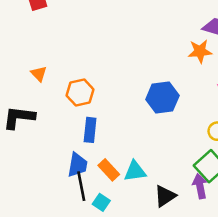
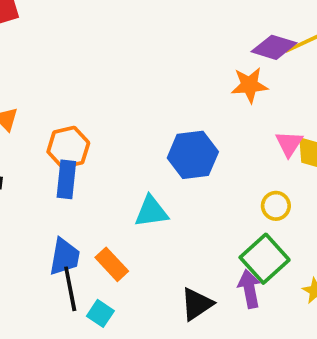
blue rectangle: (90, 130) -> (66, 179), moved
cyan triangle: (135, 171) -> (151, 211), moved

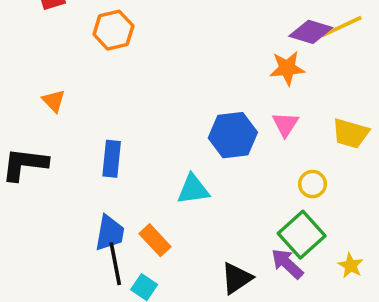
pink triangle: (289, 144) -> (285, 124), moved
orange hexagon: (68, 147) -> (113, 30), moved
purple arrow: (249, 289) -> (287, 264), turned -36

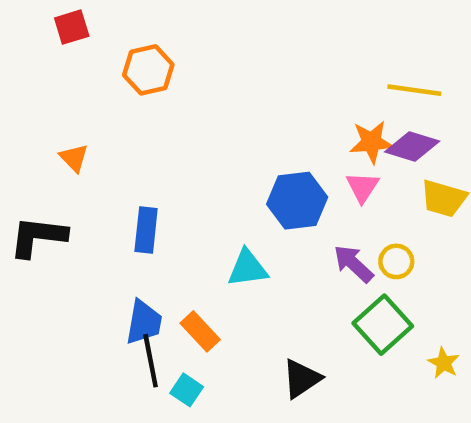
yellow line: (341, 27) -> (414, 90), moved, turned 33
purple diamond: (311, 32) -> (412, 147), moved
orange star: (287, 68) -> (371, 142), moved
purple arrow: (287, 264) -> (353, 264), moved

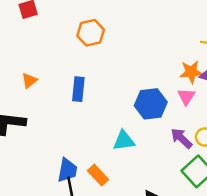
orange hexagon: (148, 70) -> (91, 33), moved
orange triangle: (74, 158) -> (29, 81), turned 35
blue rectangle: (146, 230) -> (78, 89), moved

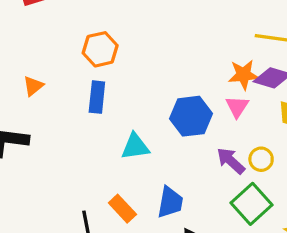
orange hexagon: (91, 33) -> (100, 49), moved
cyan triangle: (124, 141) -> (135, 146), moved
blue trapezoid: (67, 170) -> (170, 202), moved

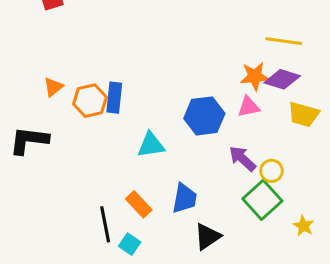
orange hexagon: (100, 49) -> (90, 101), moved
pink triangle: (237, 107) -> (249, 107), turned 45
yellow circle: (261, 159) -> (271, 171), moved

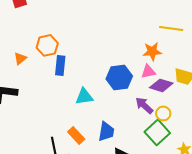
purple diamond: (282, 79) -> (161, 85), moved
orange hexagon: (90, 101) -> (47, 45), moved

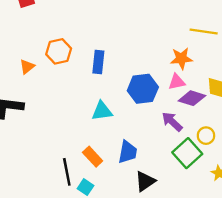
blue rectangle: (60, 65) -> (98, 62), moved
yellow circle: (163, 113) -> (206, 136), moved

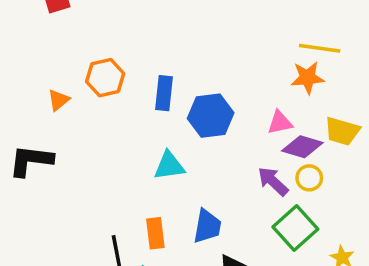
orange star: (181, 58) -> (308, 78), moved
blue hexagon: (143, 89) -> (211, 116), moved
yellow circle: (206, 136) -> (309, 178), moved
orange rectangle: (93, 157) -> (155, 233), turned 36

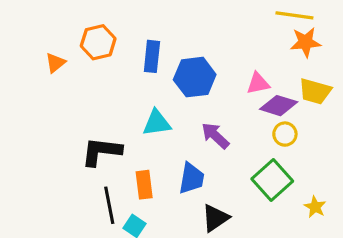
orange star: (308, 78) -> (306, 42), moved
black L-shape: (31, 161) -> (101, 151), moved
purple arrow: (273, 181) -> (215, 136), moved

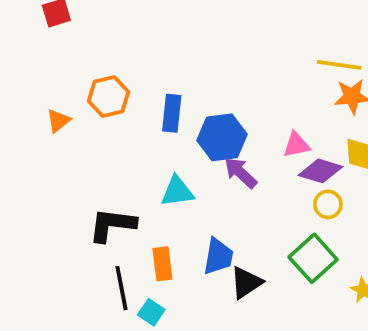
purple arrow: (215, 136) -> (241, 173), moved
black triangle: (215, 218) -> (246, 282), moved

